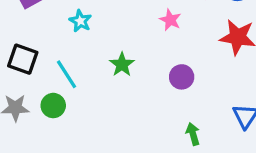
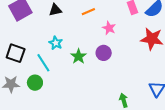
cyan star: (80, 21) -> (56, 43), moved
purple circle: (182, 77) -> (104, 53), moved

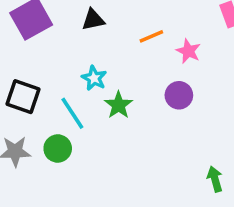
orange line: (88, 12) -> (151, 36), moved
green star: (78, 56) -> (119, 105), moved

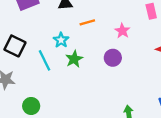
orange line: (151, 36) -> (87, 22), moved
green circle: (58, 148) -> (31, 106), moved

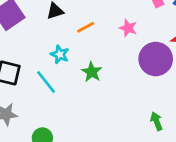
purple circle: (113, 58) -> (156, 59), moved, size x1.6
green star: (74, 59) -> (92, 72), moved

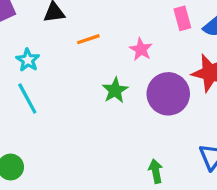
cyan star: (60, 54) -> (28, 60), moved
green star: (92, 72) -> (115, 90), moved

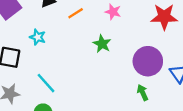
purple circle: (168, 94) -> (148, 61), moved
cyan line: (27, 98) -> (46, 83), moved

